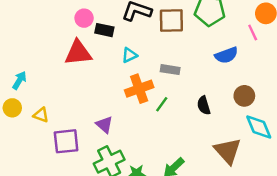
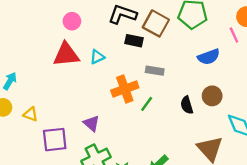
brown square: (171, 21) -> (156, 23), turned 30
black rectangle: (104, 30) -> (134, 41), moved
cyan triangle: (129, 55) -> (97, 57), moved
brown circle: (244, 96) -> (212, 96), moved

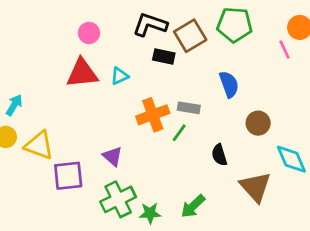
brown square: (156, 23) -> (190, 36), turned 30
blue semicircle: (209, 57) -> (229, 84), moved, turned -90
gray rectangle: (155, 71) -> (189, 108), moved
black semicircle: (187, 105) -> (219, 155), moved
yellow triangle: (31, 114) -> (39, 145), size x1.6

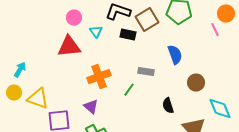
cyan triangle: (119, 76) -> (96, 32), moved, turned -40
orange cross: (153, 115) -> (99, 77), moved
green line: (179, 133) -> (129, 90), moved

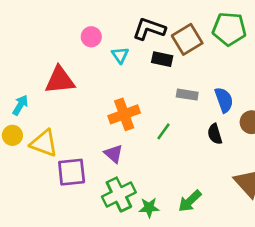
red triangle: (69, 47) -> (60, 80), moved
blue semicircle: (175, 55) -> (224, 100), moved
gray rectangle: (146, 72) -> (187, 95), moved
black semicircle: (168, 106) -> (215, 134), moved

